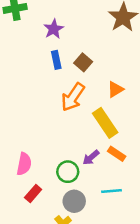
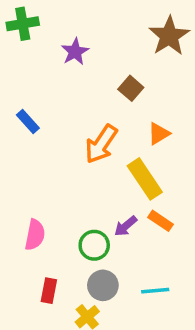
blue rectangle: (56, 60) -> (28, 121), moved, turned -30
brown square: (83, 62) -> (131, 88), moved
cyan line: (111, 191) -> (155, 291), moved
red rectangle: (33, 194) -> (49, 291), moved, turned -30

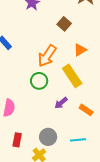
orange rectangle: (160, 221) -> (86, 110), moved
green circle: (94, 245) -> (39, 81), moved

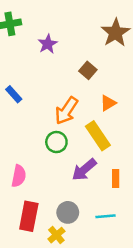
purple arrow: (61, 103) -> (84, 170), size x1.5
orange rectangle: (86, 110) -> (116, 178), turned 56
red rectangle: (17, 140) -> (29, 216), size x1.6

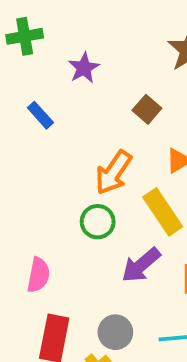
blue rectangle: (14, 94) -> (40, 115), moved

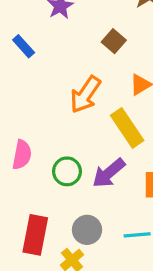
green circle: (98, 222) -> (67, 171), moved
pink semicircle: (38, 275) -> (22, 155), moved

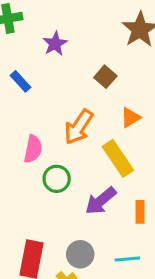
pink semicircle: (22, 155) -> (33, 149), moved
green circle: (67, 171) -> (57, 179), moved

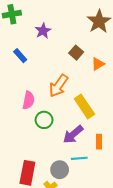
orange triangle: (130, 118) -> (98, 64), moved
cyan line: (127, 259) -> (79, 158), moved

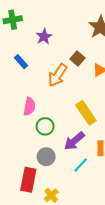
orange arrow: (59, 86) -> (58, 75), moved
cyan line: (79, 158) -> (81, 165), turned -42
gray circle: (60, 170) -> (46, 157), moved

